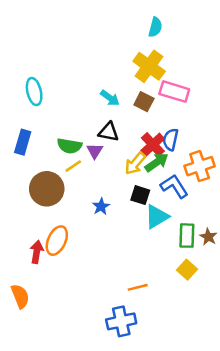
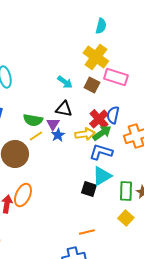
yellow arrow: (135, 164) -> (85, 134), turned -138
blue L-shape: (174, 186) -> (101, 152), moved, turned -40
black square: (140, 195) -> (89, 189), moved
blue star: (101, 206) -> (58, 135), moved

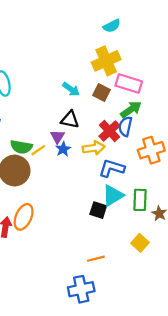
cyan semicircle: (101, 26) -> (112, 26), turned 49
yellow cross: (96, 57) -> (106, 61), turned 30
green semicircle: (33, 120) -> (21, 147), moved
green arrow: (102, 133) -> (131, 110), moved
green rectangle: (126, 191) -> (140, 200), moved

